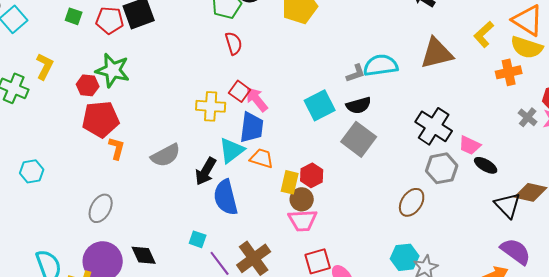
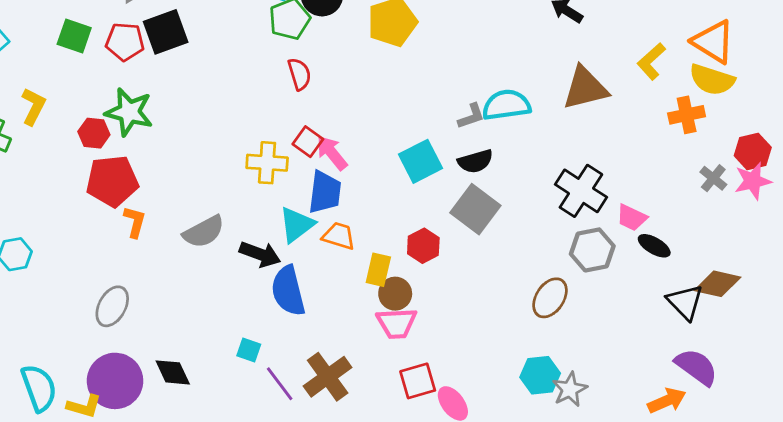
green square: (74, 16) -> (74, 36), size x1.4
black arrow: (206, 171) -> (260, 254), turned -100
red hexagon: (312, 175) -> (423, 246), moved

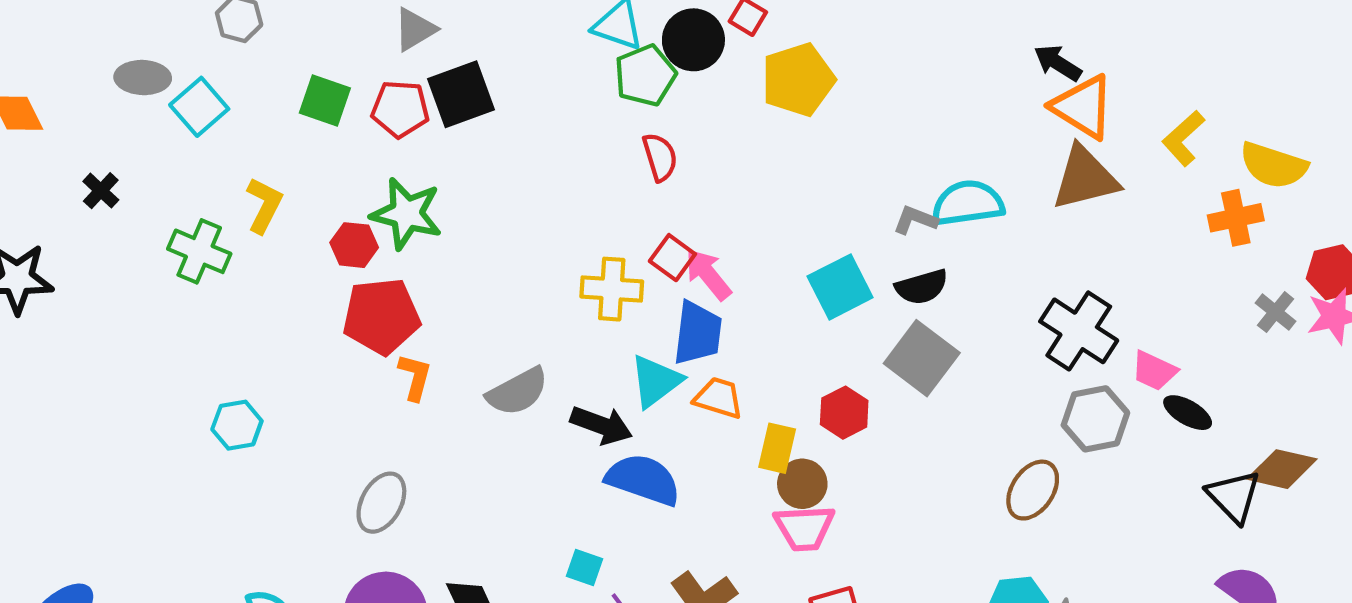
orange triangle: (713, 42) -> (1083, 107), moved
gray L-shape: (471, 116) -> (915, 220), turned -140
blue semicircle: (288, 291) -> (643, 480), turned 123

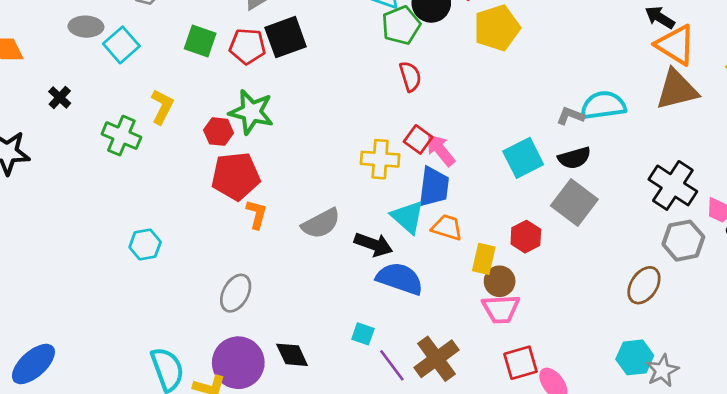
cyan triangle: (656, 381) -> (408, 217), turned -42

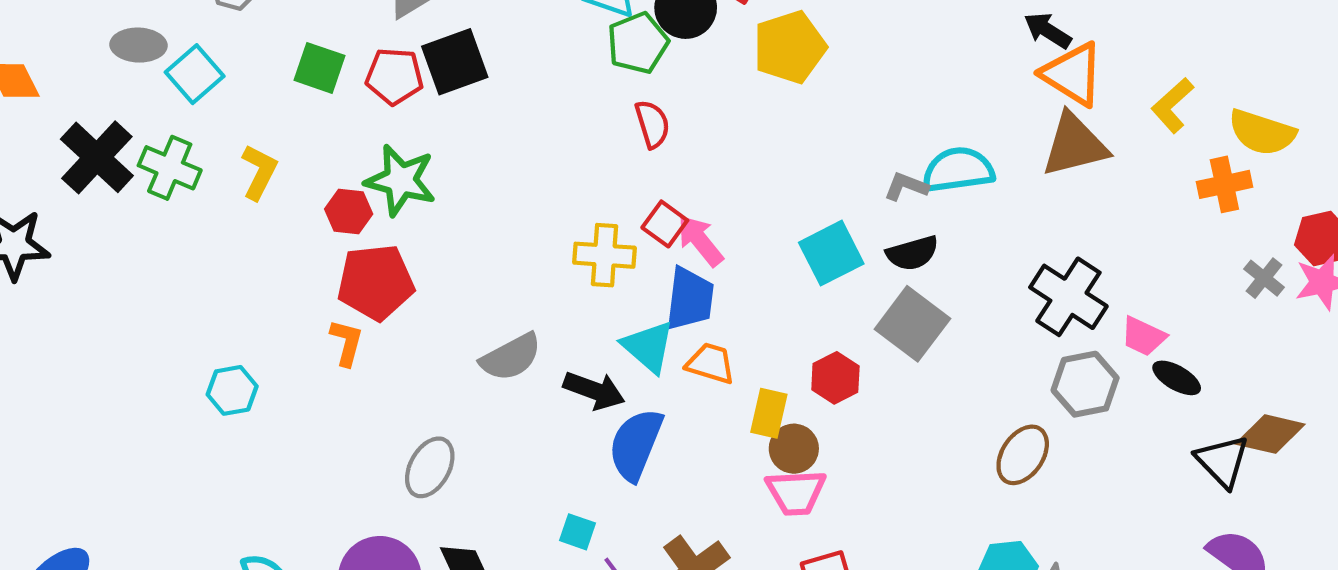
black cross: (60, 97) -> (97, 157), size x2.0
green cross: (121, 136) -> (170, 168), moved
orange L-shape: (257, 214) -> (347, 343), moved
blue semicircle: (400, 279) -> (636, 444), turned -87
gray ellipse: (236, 293) -> (430, 467), moved

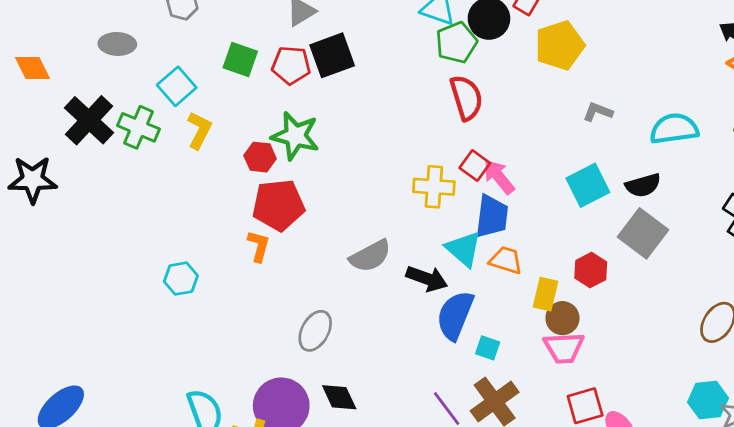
cyan square: (195, 74) -> (177, 86), moved
red semicircle: (652, 124) -> (466, 98), size x1.4
gray L-shape: (906, 187) -> (598, 112), moved
cyan square: (577, 532) -> (488, 348), moved

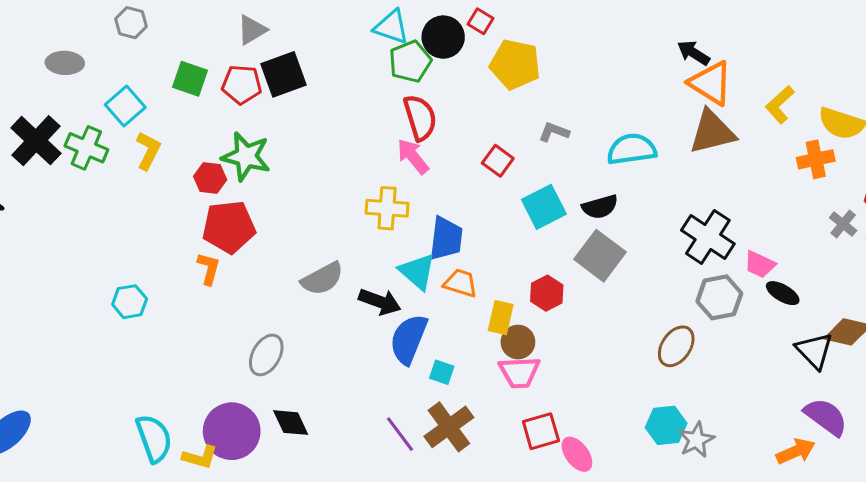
yellow pentagon: (560, 45) -> (515, 64), turned 30
red square: (475, 166) -> (498, 161), moved
pink arrow: (499, 177) -> (413, 156), moved

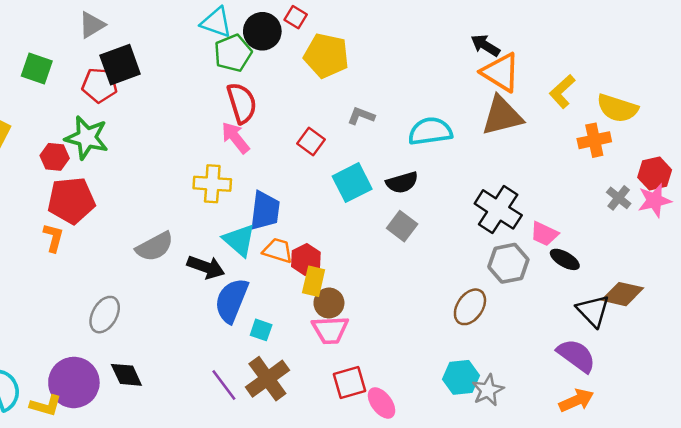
red pentagon: (242, 84) -> (100, 85), moved
gray square: (600, 256) -> (402, 226), size x0.7
red hexagon: (547, 293) -> (306, 259), moved
purple semicircle: (826, 417) -> (576, 356), moved

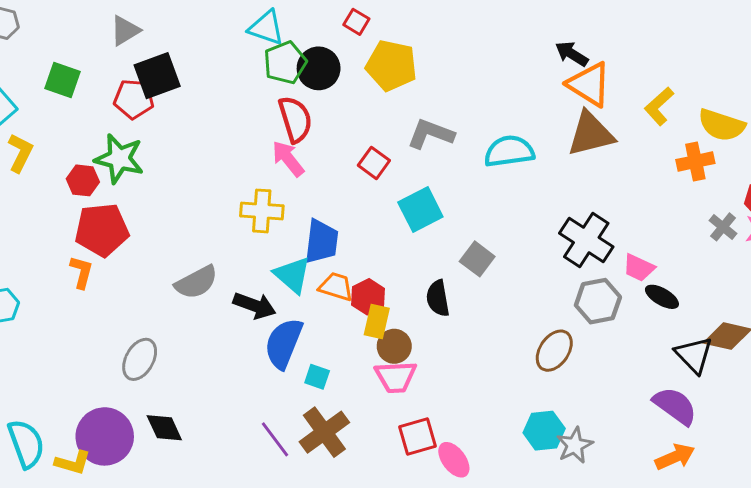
black circle: (262, 31) -> (319, 68), moved
gray L-shape: (361, 116) -> (431, 134), size x1.5
black semicircle: (402, 183) -> (438, 298), moved, turned 96

